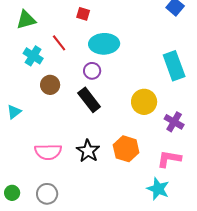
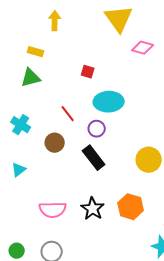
red line: (59, 43) -> (68, 114), moved
cyan cross: (33, 56) -> (21, 125), moved

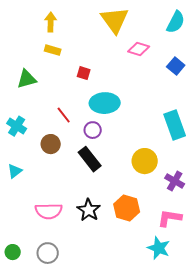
yellow rectangle: (36, 52) -> (53, 50), moved

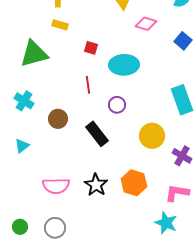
green triangle: (27, 79) -> (34, 54), size x1.4
cyan ellipse: (105, 103) -> (124, 65), moved
red line: (64, 115) -> (88, 85), moved, turned 30
purple circle: (93, 130) -> (117, 105), moved

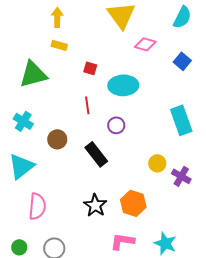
yellow circle: (152, 136) -> (157, 163), moved, size x0.7
cyan triangle: (22, 146) -> (21, 166), size x1.8
pink semicircle: (56, 186) -> (37, 206), moved, turned -84
pink L-shape: (177, 193) -> (122, 241), moved

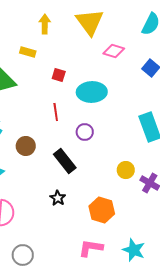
yellow arrow: (57, 17) -> (45, 24), moved
black star: (95, 205) -> (58, 198), moved, size x0.7

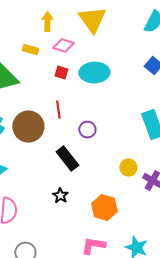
pink diamond: (114, 51) -> (63, 46), moved
cyan ellipse: (92, 92) -> (94, 73), moved
brown circle: (26, 146) -> (28, 127), moved, size x1.6

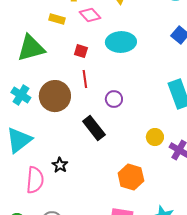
pink diamond: (63, 46) -> (90, 15), turned 30
red square: (61, 73) -> (81, 51), moved
black star: (60, 196) -> (60, 165), moved

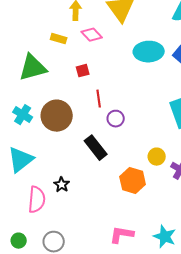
cyan ellipse: (121, 42) -> (149, 52), moved
red square: (81, 51) -> (83, 71), turned -32
red line: (85, 79) -> (99, 99), moved
orange hexagon: (131, 177) -> (133, 181), moved

